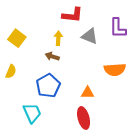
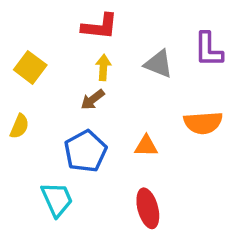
red L-shape: (72, 15) -> (100, 26), moved
brown arrow: (52, 56) -> (93, 100), turned -56
orange triangle: (88, 93) -> (146, 146), moved

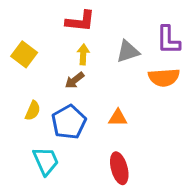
gray triangle: (159, 64) -> (128, 51), turned -40
orange semicircle: (203, 123) -> (164, 77), moved
yellow semicircle: (19, 126) -> (33, 111), moved

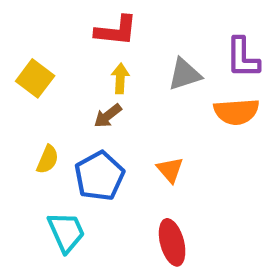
orange triangle: (118, 118) -> (170, 170), turned 48

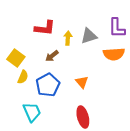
red L-shape: (116, 31) -> (45, 28), moved
yellow square: (35, 78) -> (16, 58), moved
yellow arrow: (120, 78) -> (68, 38), moved

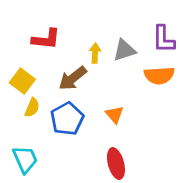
red L-shape: (45, 28) -> (46, 39), moved
brown arrow: (52, 56) -> (73, 78), size x1.5
cyan trapezoid: (32, 112) -> (25, 159), moved

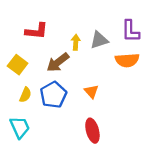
yellow semicircle: (32, 108) -> (25, 95), moved

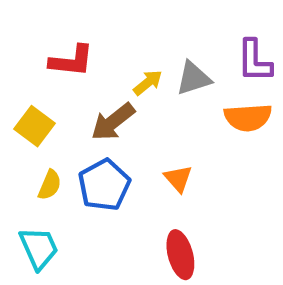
yellow arrow: (76, 42) -> (148, 83), turned 48

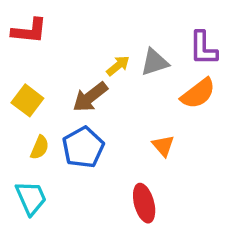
red L-shape: (71, 61) -> (29, 31), moved
orange semicircle: (248, 117) -> (198, 93), turned -33
orange triangle: (178, 178) -> (163, 146), moved

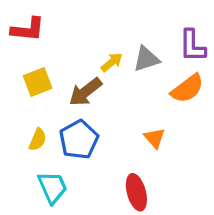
yellow square: (27, 100) -> (38, 82), moved, turned 32
cyan trapezoid: (31, 198) -> (52, 187), moved

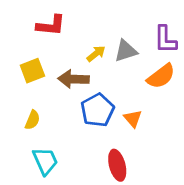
red L-shape: (28, 29) -> (51, 25), moved
brown arrow: (85, 92) -> (73, 79), turned 40
blue pentagon: (79, 140) -> (97, 110), moved

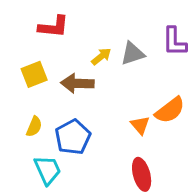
orange semicircle: (161, 76) -> (170, 110), moved
blue pentagon: (97, 110) -> (73, 137), moved
red ellipse: (117, 165) -> (142, 174), moved

